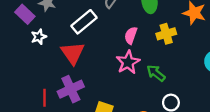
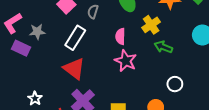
white star: (39, 37) -> (35, 98), moved
green arrow: (156, 73) -> (163, 47), moved

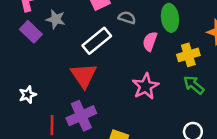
gray semicircle: (93, 12) -> (127, 18), turned 72
pink semicircle: (120, 36) -> (150, 41), moved

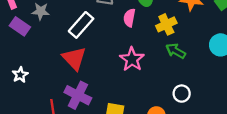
white star: (28, 95) -> (20, 75), moved
purple cross: (81, 116) -> (78, 95), turned -30

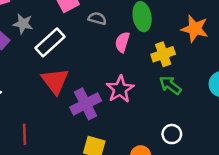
white rectangle: (81, 25) -> (50, 42), moved
purple cross: (78, 95) -> (86, 104), moved, turned 30

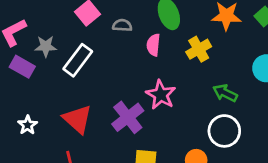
red triangle: (55, 81) -> (77, 119), moved
green arrow: (170, 85) -> (225, 93), moved
white circle: (172, 134) -> (224, 131), size x1.5

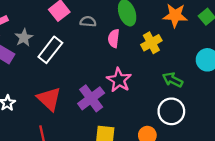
gray star: (46, 46) -> (24, 38), turned -30

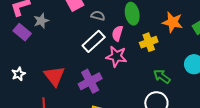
white rectangle: (50, 50) -> (94, 41), moved
pink star: (119, 80) -> (116, 56), moved, turned -30

